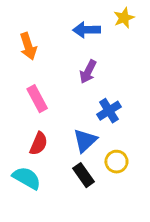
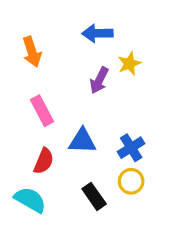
yellow star: (124, 18) -> (129, 64), moved
blue cross: (109, 111) -> (131, 148), moved
blue triangle: (85, 141) -> (82, 141), moved, turned 45

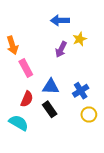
orange arrow: (32, 52) -> (12, 45), moved
yellow circle: (131, 181) -> (89, 115), moved
black rectangle: (94, 196) -> (50, 109), moved

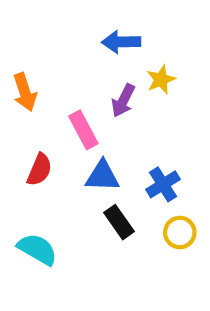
pink rectangle: (26, 68) -> (83, 130), moved
red semicircle: (27, 99) -> (39, 170), moved
black rectangle: (50, 109) -> (119, 222), moved

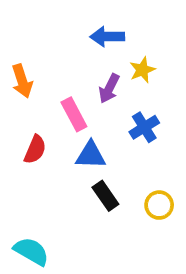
blue cross: (163, 184) -> (144, 127), moved
cyan semicircle: (37, 249) -> (31, 251), moved

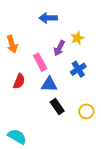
blue arrow: (107, 37) -> (48, 18), moved

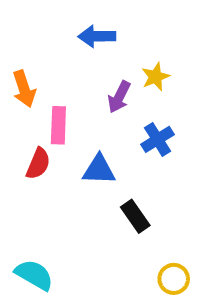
pink rectangle: (40, 62) -> (58, 125), moved, turned 30
black rectangle: (57, 106) -> (135, 216), moved
yellow circle: (86, 111) -> (174, 279), moved

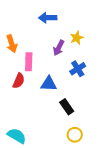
yellow circle: (174, 279) -> (75, 135), moved

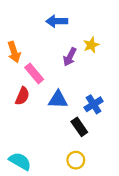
pink rectangle: (29, 62) -> (34, 73), turned -42
blue cross: (78, 69) -> (94, 104), moved
yellow circle: (75, 135) -> (76, 160), moved

